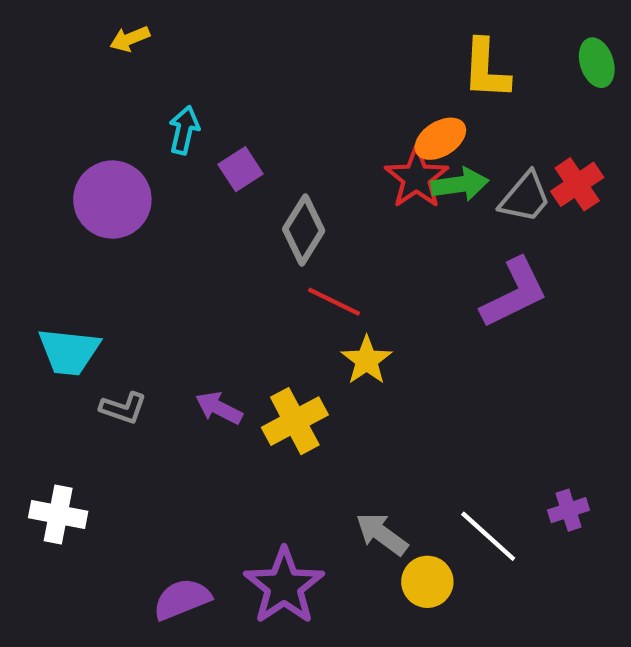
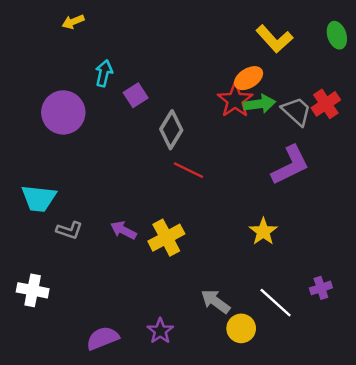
yellow L-shape: (486, 69) -> (274, 39), turned -45
gray trapezoid: (525, 197) -> (296, 111), turned -88
yellow star: (367, 360) -> (263, 231), moved
purple star: (284, 586) -> (160, 331), size x0.6

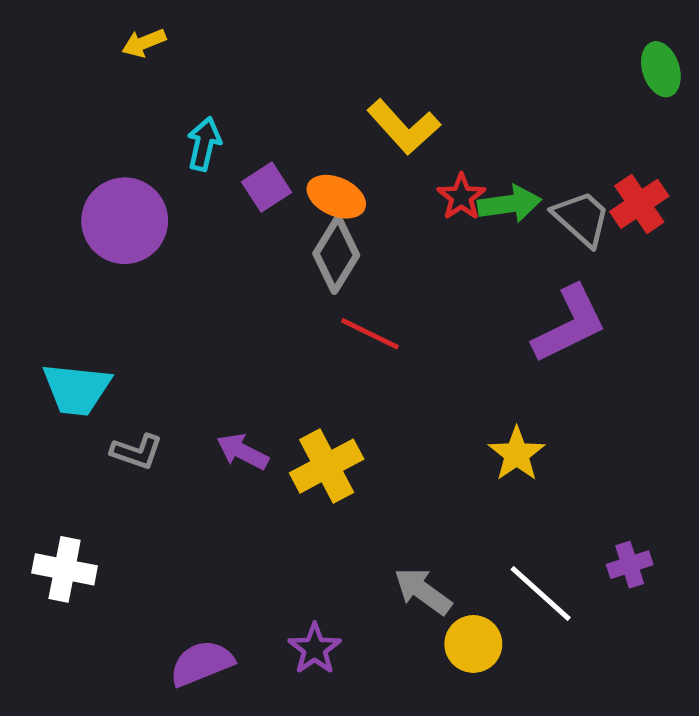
yellow L-shape: (274, 39) -> (404, 127), moved
orange ellipse: (249, 78) -> (336, 197), moved, turned 56
red star: (235, 100) -> (461, 197), size x0.7

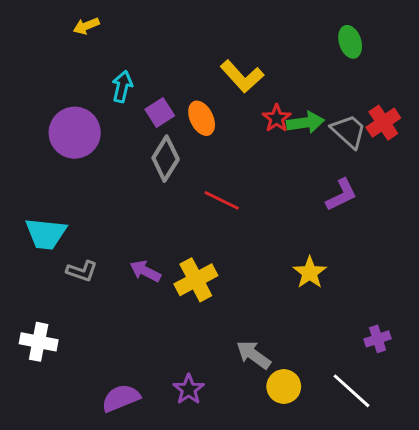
green ellipse: (661, 69) -> (350, 42), moved
orange ellipse: (336, 197) -> (202, 118), turned 40
gray diamond: (336, 254) -> (166, 159), moved
purple L-shape: (570, 324) -> (341, 195), size x0.7
white line: (541, 593) -> (352, 391), moved

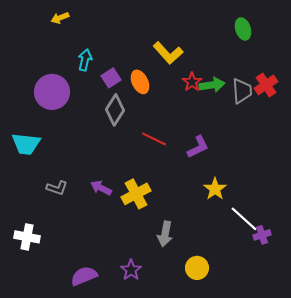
gray trapezoid: (349, 131) -> (242, 91), turned 44
purple L-shape: (341, 195) -> (198, 147), moved
cyan trapezoid: (46, 234) -> (26, 144), moved
gray arrow: (253, 355) -> (165, 234), moved, turned -115
white line: (352, 391) -> (244, 219), moved

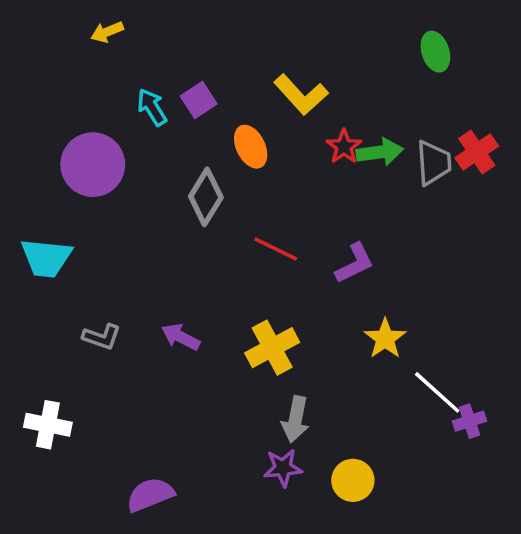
cyan arrow: (85, 60) -> (152, 107), turned -45
purple square: (111, 78) -> (199, 100), moved
yellow cross: (136, 194) -> (272, 348), moved
purple star: (131, 270) -> (283, 468), moved, turned 30

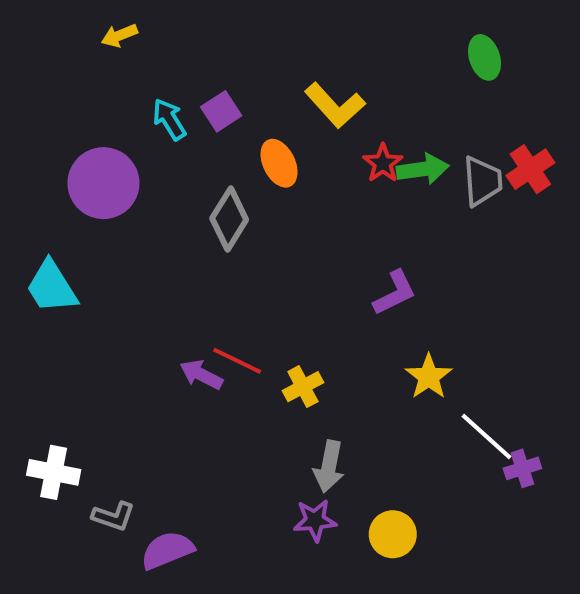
red line: (276, 249) -> (237, 361), moved
cyan trapezoid: (46, 258) -> (52, 287), turned 52
gray L-shape: (102, 337) -> (113, 516), moved
yellow cross: (272, 348) -> (303, 387), size x0.7

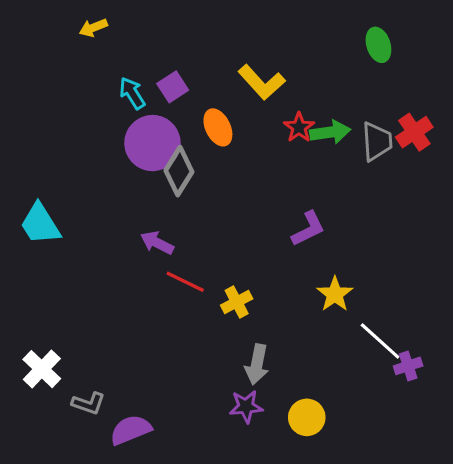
purple circle: (103, 183) -> (152, 143), moved
purple arrow: (201, 375) -> (157, 243), moved
white cross: (54, 472) -> (42, 369), turned 33

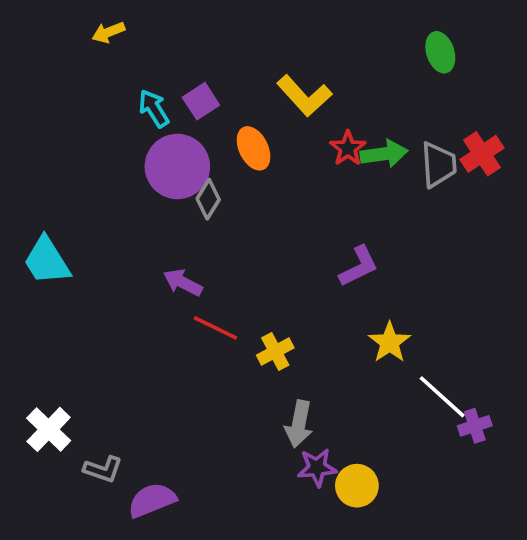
gray diamond: (179, 171) -> (208, 199), size x0.7
purple star: (246, 406) -> (317, 468), moved

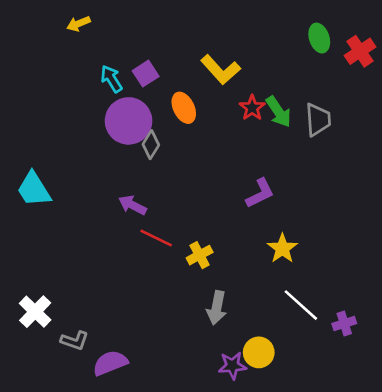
green arrow: (384, 154) -> (278, 112), turned 64
red cross: (482, 154) -> (360, 51), moved
white line: (442, 397) -> (301, 305), moved
purple cross: (475, 426) -> (344, 323), moved
purple star: (317, 468) -> (232, 366), moved

